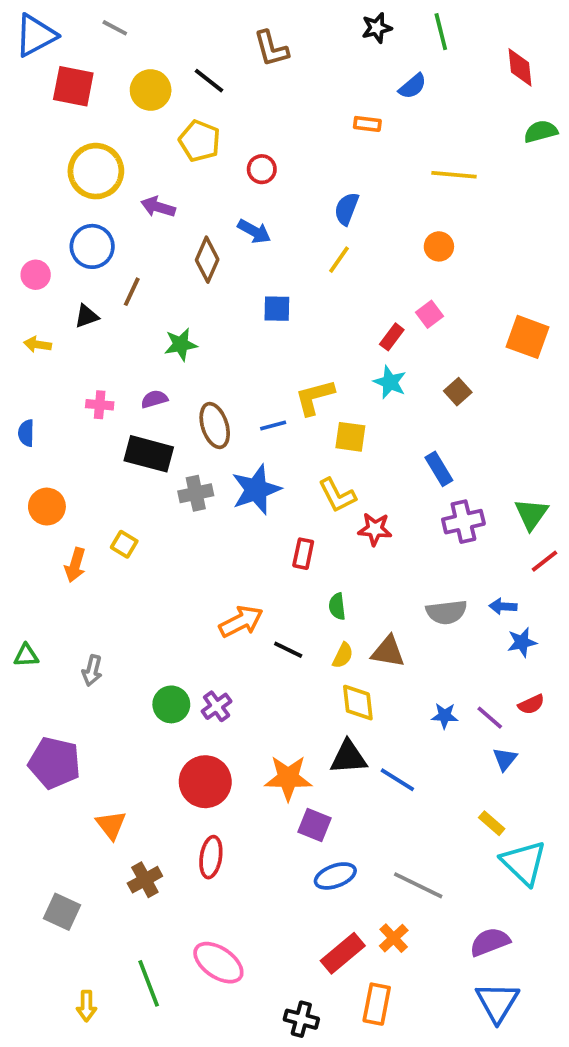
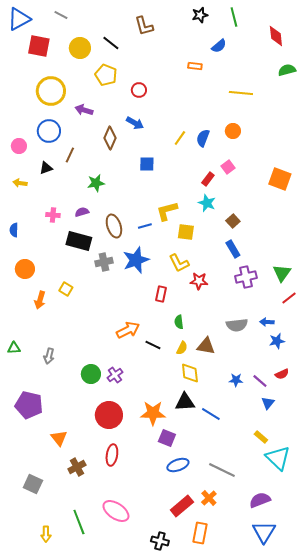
blue semicircle: (347, 209) -> (203, 138), moved
brown square: (458, 392) -> (233, 221), moved

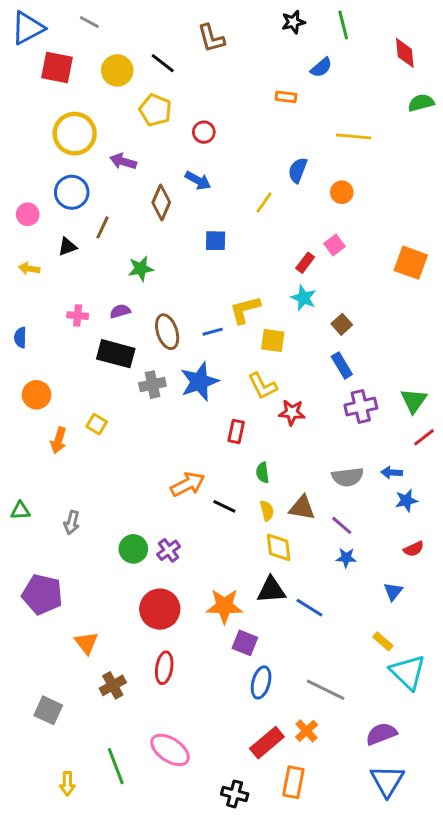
blue semicircle: (203, 138) -> (298, 170), moved
yellow semicircle: (182, 348) -> (267, 511), turned -40
purple line: (260, 381) -> (342, 525), moved
blue ellipse: (178, 465) -> (261, 682), turned -55

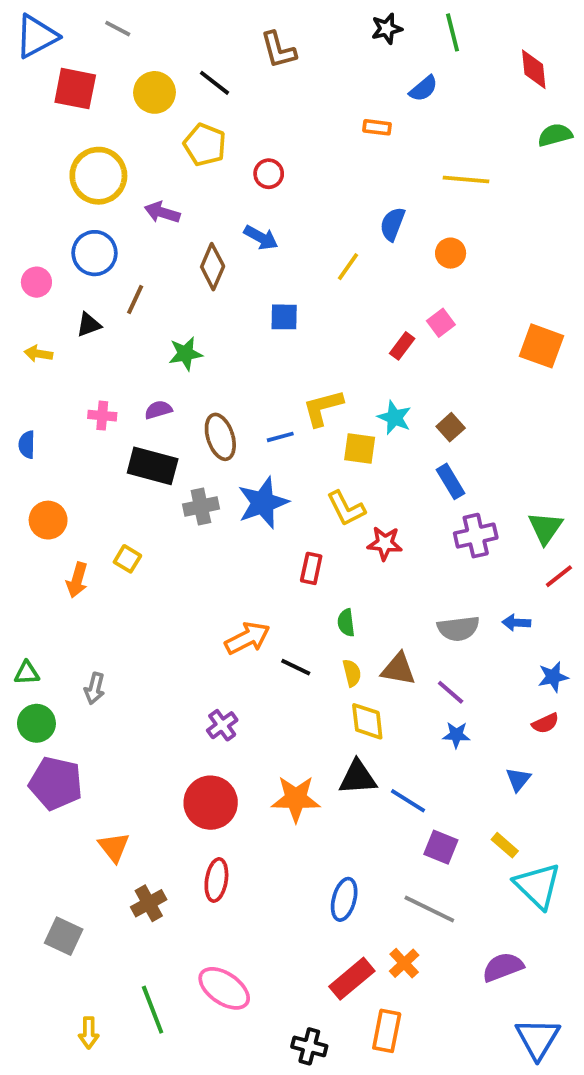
cyan star: (304, 298) -> (394, 418), moved
blue star: (406, 500) -> (553, 677), moved
green circle: (133, 549) -> (36, 723), moved
purple square: (245, 643) -> (441, 847), moved
blue triangle: (387, 781) -> (538, 1039), moved

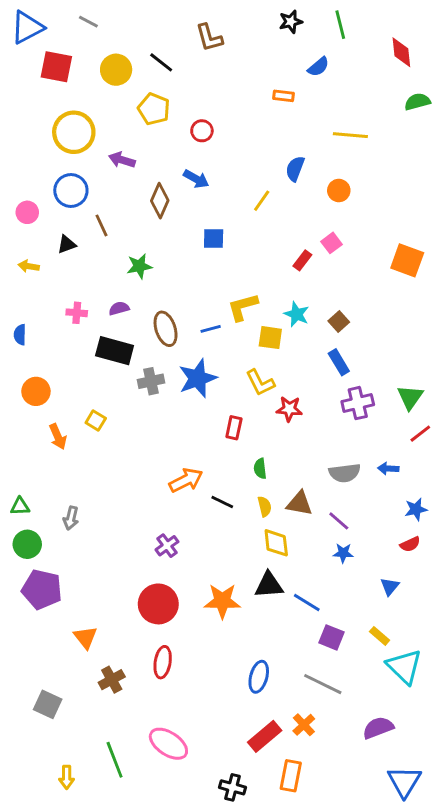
brown line: (135, 299) -> (101, 225), turned -50
orange arrow: (77, 580) -> (58, 437), turned -40

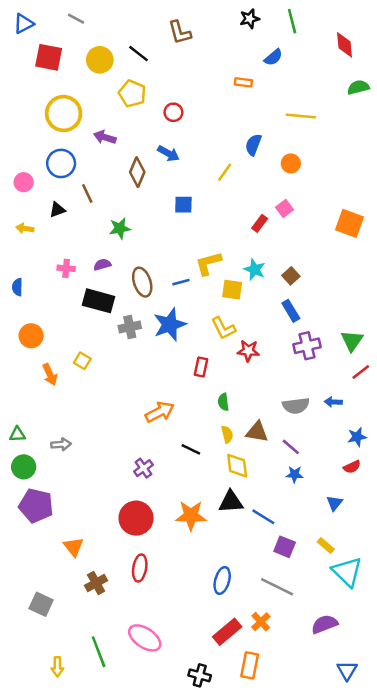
blue triangle: (27, 27) -> (24, 24), size x0.7
black line: (222, 502) -> (191, 449), moved
gray arrow: (71, 518) -> (61, 444), turned -108
blue triangle: (404, 782) -> (347, 670), size x0.7

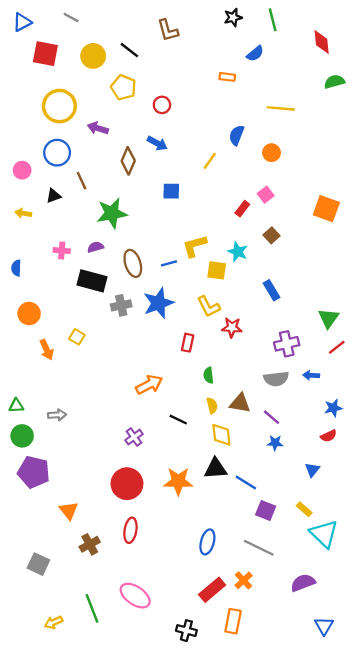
green star: (120, 228) -> (112, 213), size x1.5
brown square: (291, 276) -> (272, 235), moved
purple cross: (307, 346) -> (287, 344), moved
yellow arrow: (57, 667) -> (54, 622), turned 66

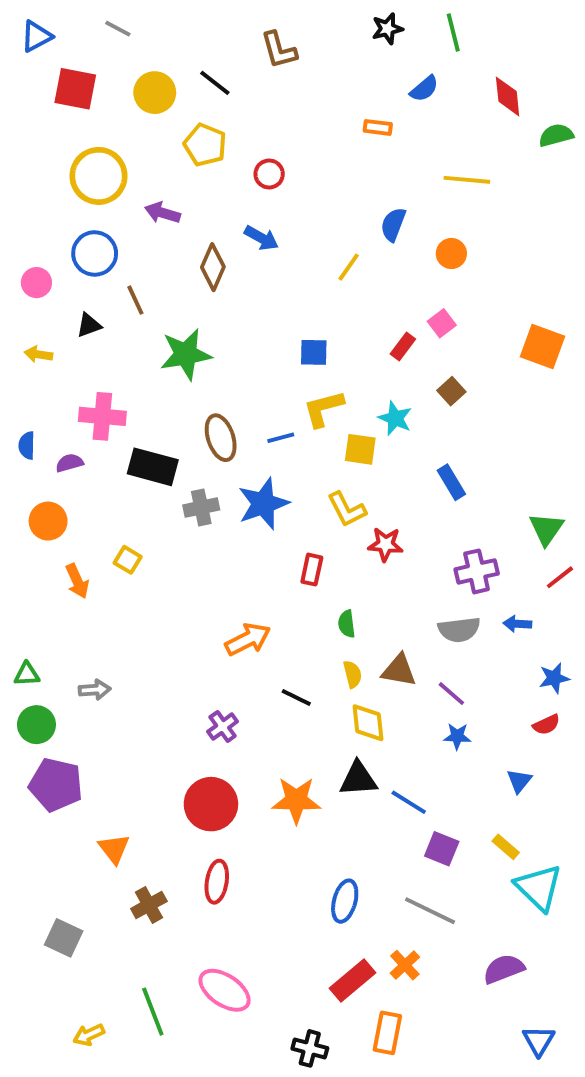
red diamond: (322, 42) -> (508, 96), moved
blue square: (171, 191) -> (314, 352), moved
purple semicircle: (96, 247) -> (69, 463), moved
pink cross: (62, 251) -> (102, 416), size x1.6

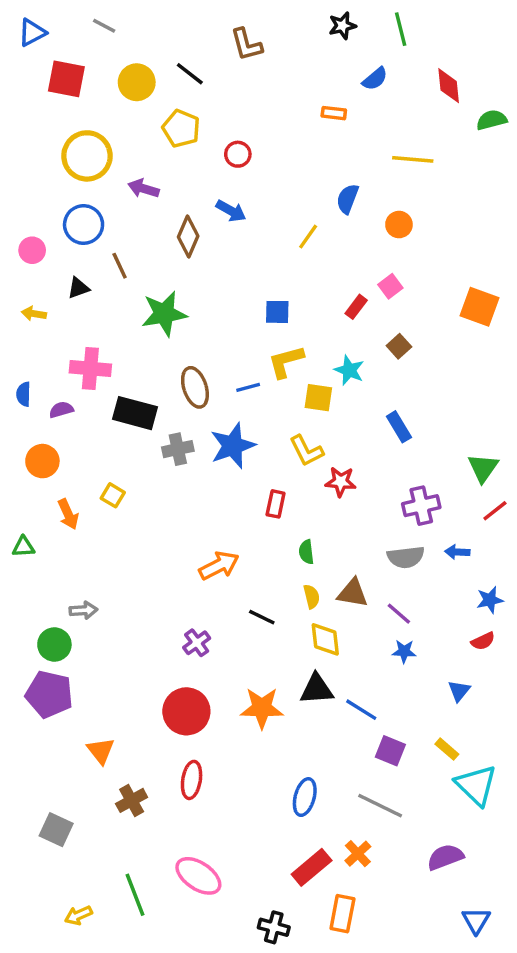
green triangle: (27, 674) -> (24, 547), moved
green circle: (36, 725) -> (54, 644), moved

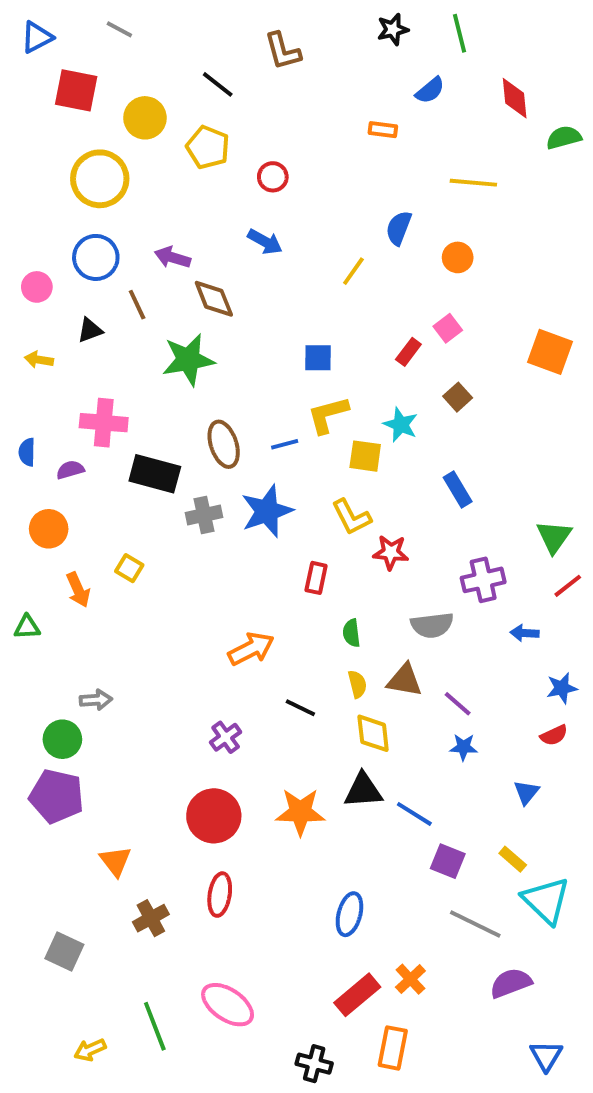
yellow circle: (137, 82) -> (145, 118), moved
purple arrow: (144, 189) -> (173, 257), moved
brown diamond: (188, 237) -> (214, 299), moved, turned -45
gray semicircle: (406, 557) -> (432, 625), moved
gray line: (380, 806) -> (475, 924), moved

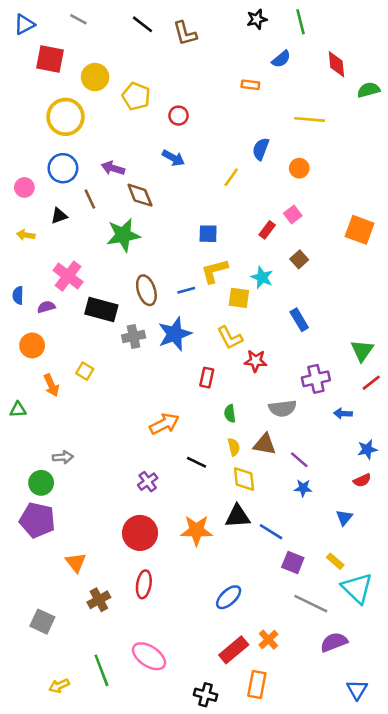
black line: (218, 84) -> (143, 24), moved
pink cross: (104, 423) -> (68, 276), turned 32
blue ellipse: (349, 914) -> (229, 597), turned 32

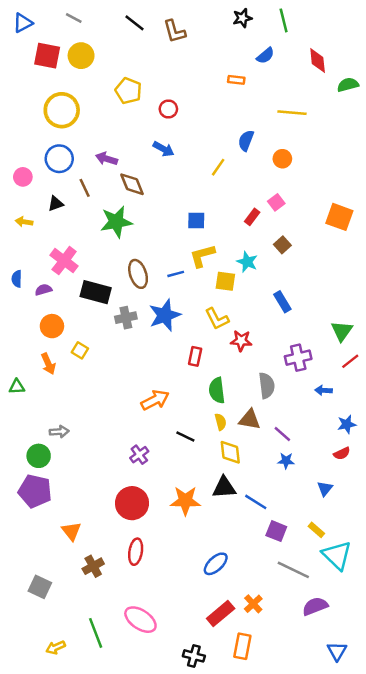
yellow circle: (95, 77) -> (81, 56), moved
orange circle: (32, 345) -> (52, 326), moved
gray semicircle: (283, 408) -> (267, 386), turned -90
green semicircle: (230, 414) -> (217, 390), size x1.5

